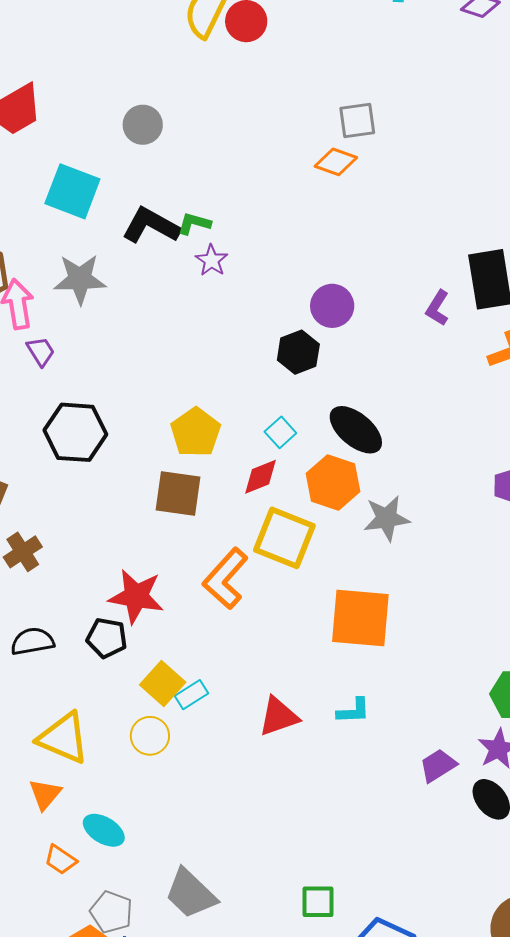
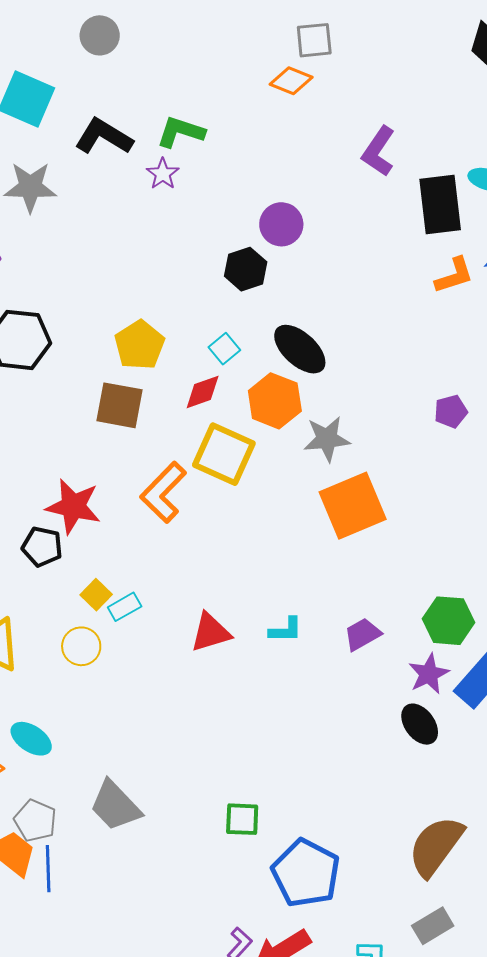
green L-shape: (194, 223) -> (181, 132), moved, size x1.4
purple L-shape: (438, 308) -> (379, 151), moved, size x1.4
orange square: (360, 618) -> (353, 506), moved, turned -30
yellow square: (163, 683) -> (96, 595), size x0.7
purple trapezoid: (438, 766) -> (362, 634), moved

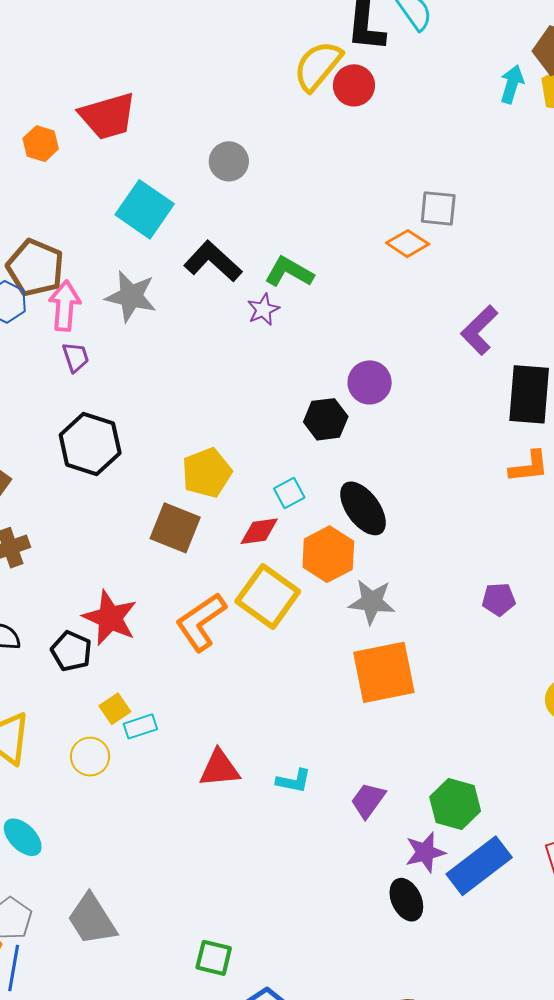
purple trapezoid: (362, 634) -> (368, 800), turned -36

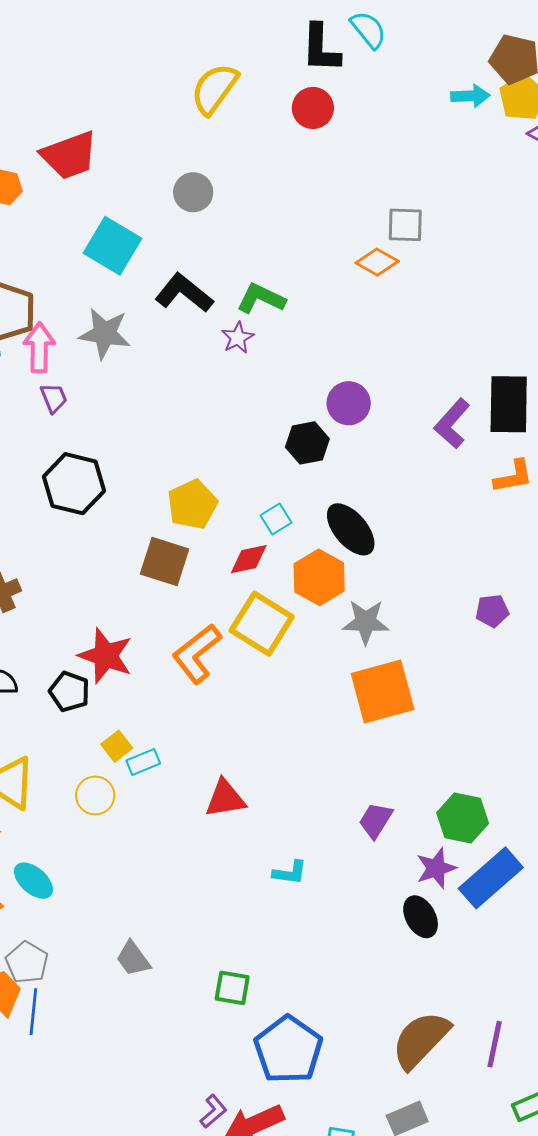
yellow semicircle: (318, 66) -> (214, 89), moved
cyan arrow: (512, 84) -> (470, 96), turned 75
purple L-shape: (479, 330) -> (452, 424), moved
cyan L-shape: (294, 781) -> (290, 873), moved
gray trapezoid: (92, 920) -> (133, 959), moved, size x0.7

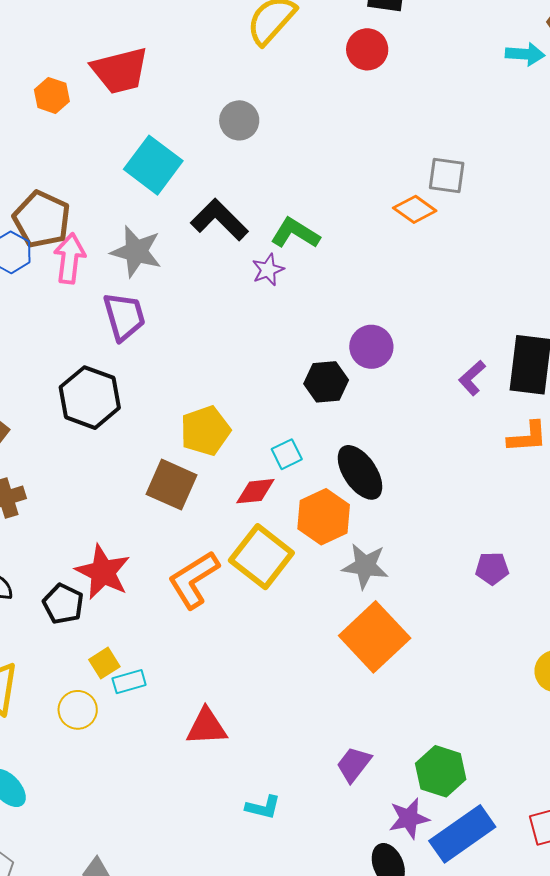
purple trapezoid: (54, 398) -> (124, 316), moved, size x1.6
purple L-shape: (452, 424) -> (472, 378), size x0.7
orange square: (383, 691) -> (375, 637), turned -34

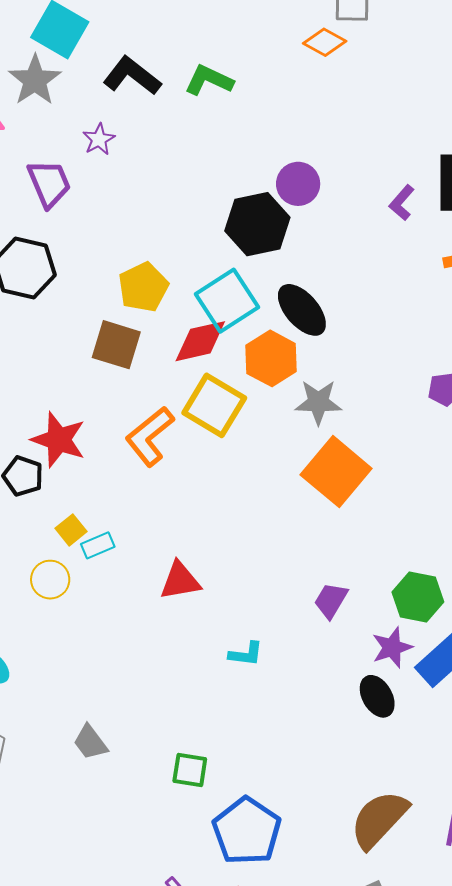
gray star: (136, 252) -> (35, 80), moved, turned 30
purple star: (268, 270) -> (99, 139), moved
black hexagon: (326, 382) -> (257, 224), size x1.5
cyan square: (287, 454) -> (227, 301), size x2.0
red diamond: (255, 491) -> (200, 341), size x1.4

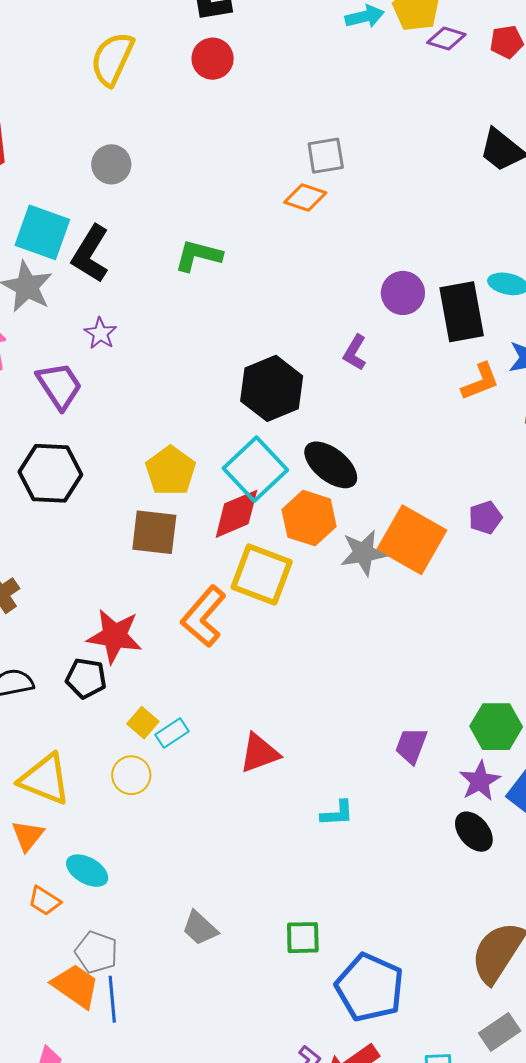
black L-shape: (132, 76) -> (90, 254), moved, turned -86
purple circle: (298, 184) -> (403, 293), moved
purple L-shape: (402, 203) -> (355, 352), moved
orange square: (336, 472) -> (412, 540), moved

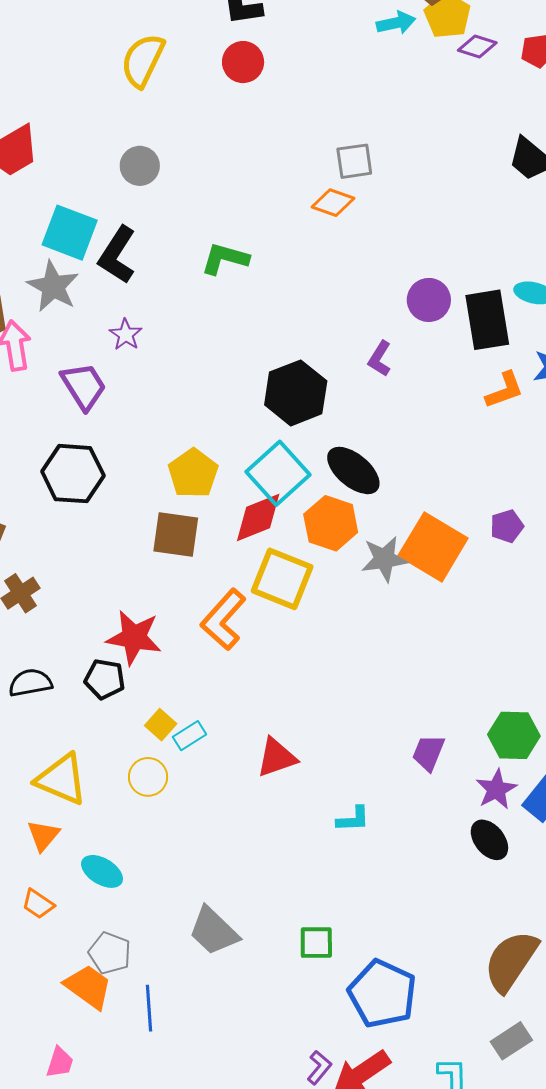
orange trapezoid: (44, 901) -> (38, 904), moved
gray trapezoid: (200, 928) -> (214, 931), size x1.4
blue line: (112, 999) -> (149, 1008), moved

